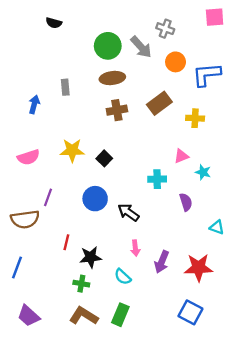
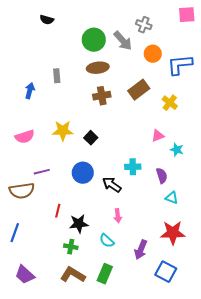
yellow cross: (195, 118) -> (170, 103), turned 35
cyan cross: (157, 179) -> (133, 167), moved
purple line: (48, 197) -> (42, 172), turned 56
cyan triangle: (217, 227) -> (172, 198), moved
purple arrow: (162, 262) -> (141, 250), moved

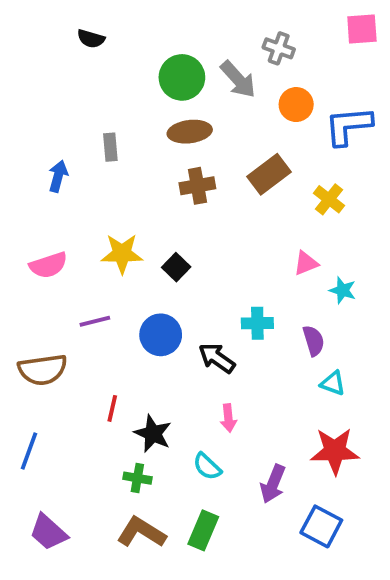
purple line: (42, 172) -> (95, 321), moved
black star: (79, 224) -> (153, 434), turned 30

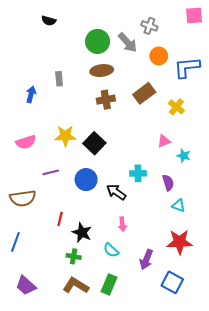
black square: (176, 267) -> (94, 143), size x1.5

